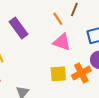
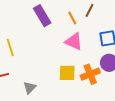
purple rectangle: (18, 28) -> (42, 16), moved

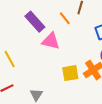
pink triangle: (74, 41) -> (51, 41), moved

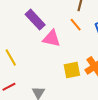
orange line: (65, 18) -> (76, 25), moved

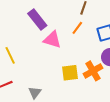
orange line: (76, 25) -> (77, 28), turned 72

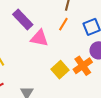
yellow square: (70, 73) -> (60, 70), turned -30

